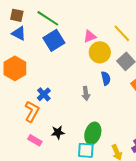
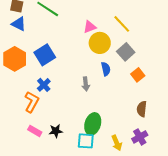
blue square: (54, 40) -> (45, 55), moved
black star: (58, 132) -> (56, 131), moved

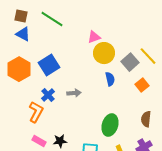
yellow line: (122, 24) -> (148, 56), moved
gray arrow: (86, 84) -> (74, 93), moved, turned -88
green ellipse: (93, 124) -> (110, 125), moved

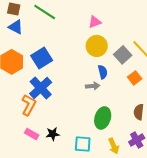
pink triangle: (94, 37) -> (95, 22), moved
gray arrow: (74, 93) -> (93, 86), moved
blue cross: (48, 95) -> (41, 88), size x1.6

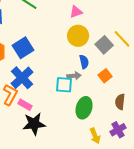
orange square: (135, 78) -> (105, 76), moved
pink rectangle: (32, 134) -> (25, 105), moved
black star: (53, 134) -> (34, 124), size x1.6
cyan square: (83, 144) -> (64, 85), moved

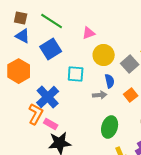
pink triangle: (76, 12) -> (89, 33), moved
blue square: (23, 48) -> (51, 49), moved
cyan square: (64, 85) -> (76, 74), moved

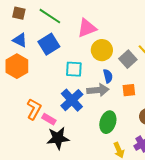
pink triangle: (89, 33) -> (87, 28), size x1.5
blue triangle: (23, 36) -> (20, 40), moved
gray arrow: (100, 95) -> (98, 90), size x1.5
orange square: (131, 95) -> (129, 90), turned 32
blue cross: (48, 97) -> (72, 100), moved

